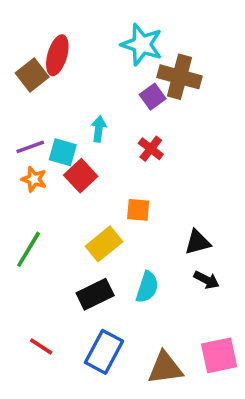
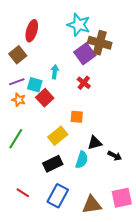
brown square: (32, 75) -> (18, 55), moved
purple square: (153, 97) -> (85, 54), size x1.5
black triangle: (198, 242) -> (95, 143), moved

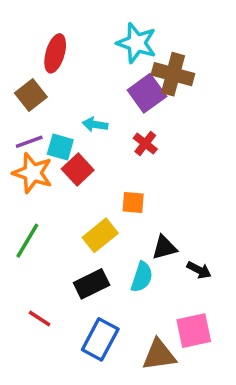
cyan arrow: (55, 72) -> (95, 124), turned -88
orange star: (19, 100) -> (33, 173), size x1.6
red line: (23, 193) -> (40, 319), moved
pink square: (122, 198) -> (194, 331), moved

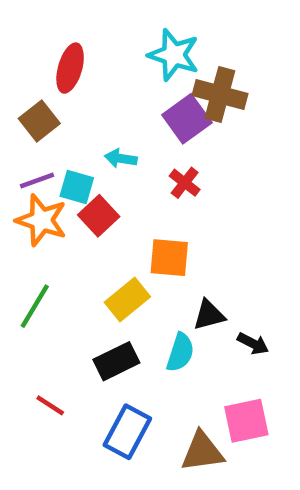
orange square: (133, 202) -> (169, 258), size x1.4

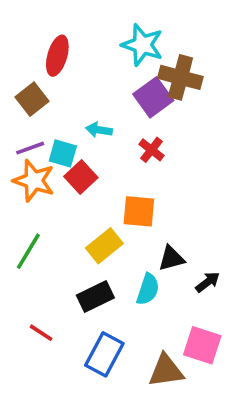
black arrow: (253, 344) -> (208, 282), turned -65
pink square: (246, 421) -> (202, 345), turned 30

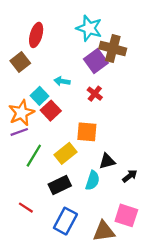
purple line: (30, 148) -> (19, 132), moved
cyan square: (63, 153) -> (39, 96), turned 30
orange star: (34, 181) -> (21, 113), turned 30
green line: (28, 251) -> (34, 156), moved

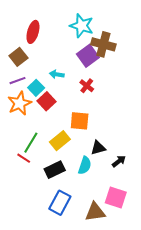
purple line: (19, 132) -> (17, 81), moved
red line: (26, 208) -> (24, 158), moved

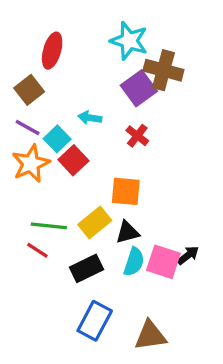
purple line: (17, 81) -> (28, 128), turned 49
green line: (31, 143) -> (49, 226), turned 65
black triangle: (98, 148) -> (127, 232), moved
pink square: (116, 197) -> (163, 262), moved

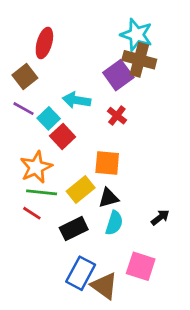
cyan star: (129, 41) -> (136, 35), moved
cyan arrow: (90, 118) -> (76, 100), size x1.4
orange star: (31, 164) -> (36, 167), moved
pink square: (163, 262) -> (141, 266), moved
brown triangle: (150, 335) -> (104, 286), moved, turned 44

